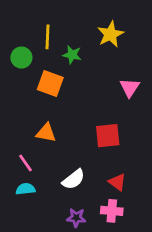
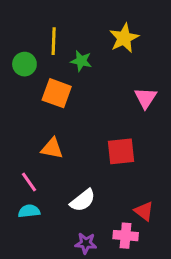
red triangle: (117, 182) -> (144, 211), moved

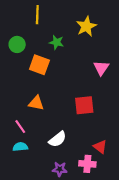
yellow line: (54, 41) -> (37, 15), moved

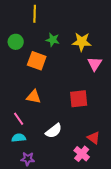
yellow star: (86, 26) -> (82, 42), moved, turned 30
pink cross: (87, 164) -> (82, 154), turned 35
purple star: (60, 169) -> (28, 159), moved

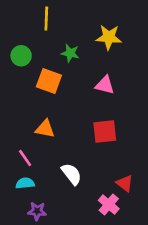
yellow star: (82, 42) -> (109, 37), moved
pink triangle: (95, 64) -> (105, 85), moved, turned -49
white semicircle: (54, 131) -> (72, 174), turned -90

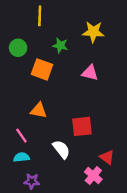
red square: (105, 131) -> (82, 126), moved

